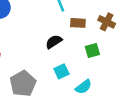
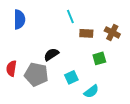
black semicircle: (54, 42) -> (51, 54), moved
gray pentagon: (23, 84) -> (36, 74), moved, turned -30

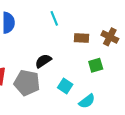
cyan line: (70, 16) -> (54, 18), moved
cyan square: (71, 77) -> (65, 86), turned -32

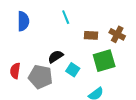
green square: (96, 65) -> (104, 61), size x1.6
cyan square: (65, 86) -> (73, 70), moved

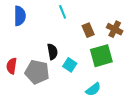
brown rectangle: (91, 35) -> (88, 30), turned 64
black semicircle: (56, 57) -> (52, 52), turned 112

